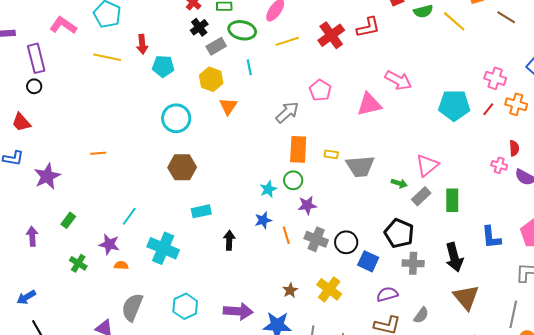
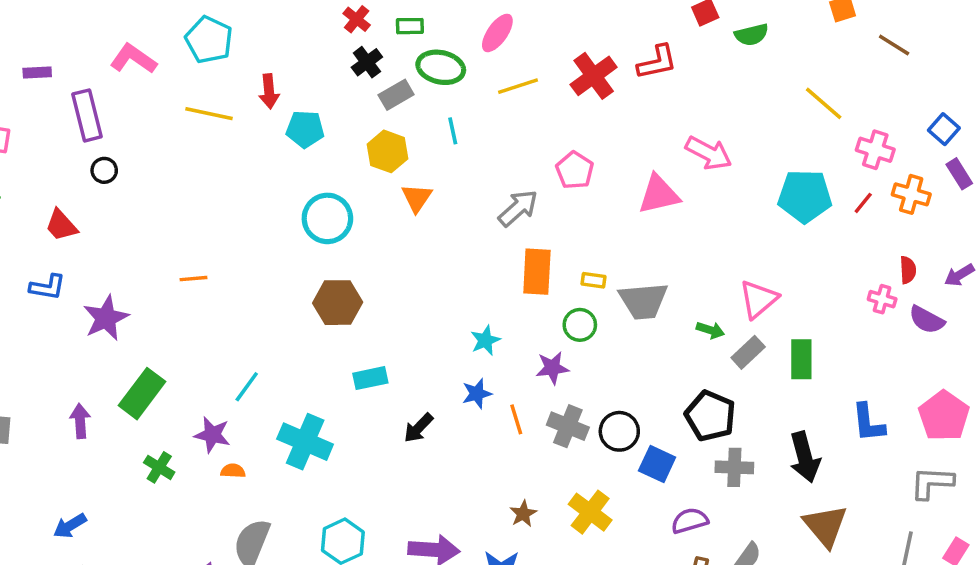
yellow line: (454, 21) -> (824, 103), moved
black circle: (34, 86) -> (104, 170), moved
green circle: (293, 180) -> (580, 325), moved
green rectangle: (68, 220) -> (142, 394), size x1.8
black arrow: (229, 240) -> (418, 428), turned -138

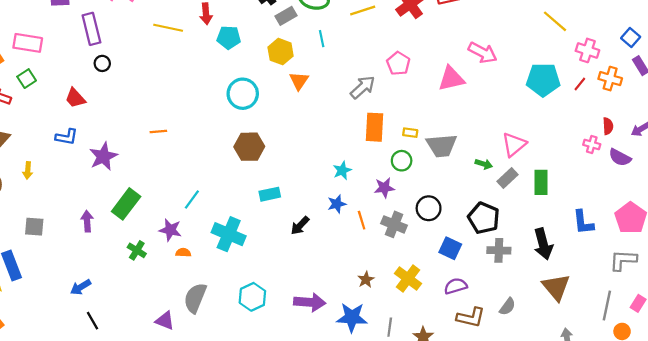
black circle: (619, 431) -> (429, 208), moved
purple semicircle: (690, 521) -> (456, 286), moved

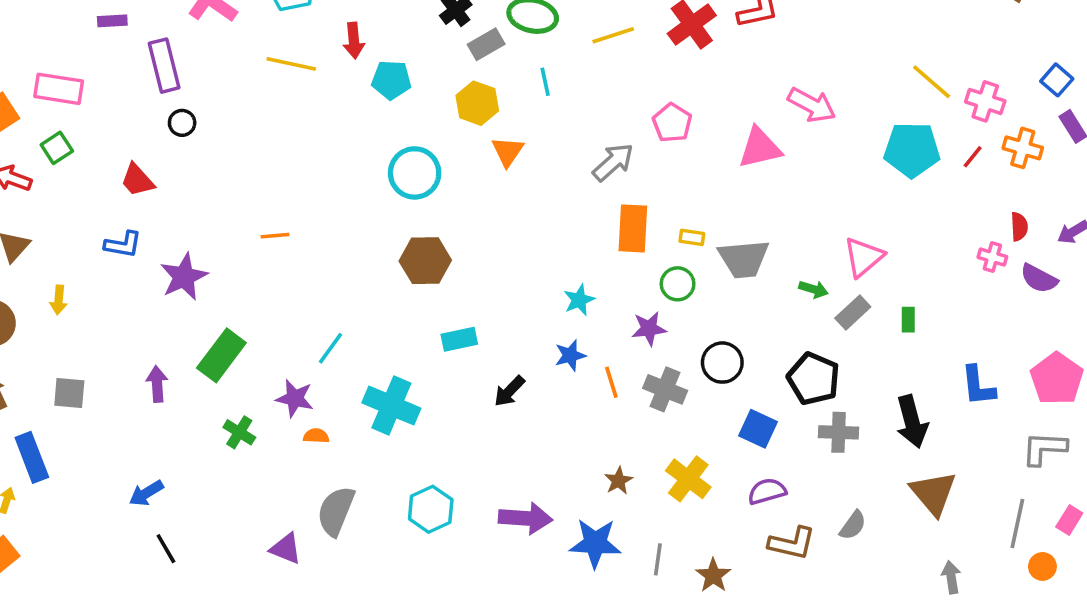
yellow line: (555, 21) -> (932, 82), moved
green rectangle: (541, 182) -> (908, 320), size x0.6

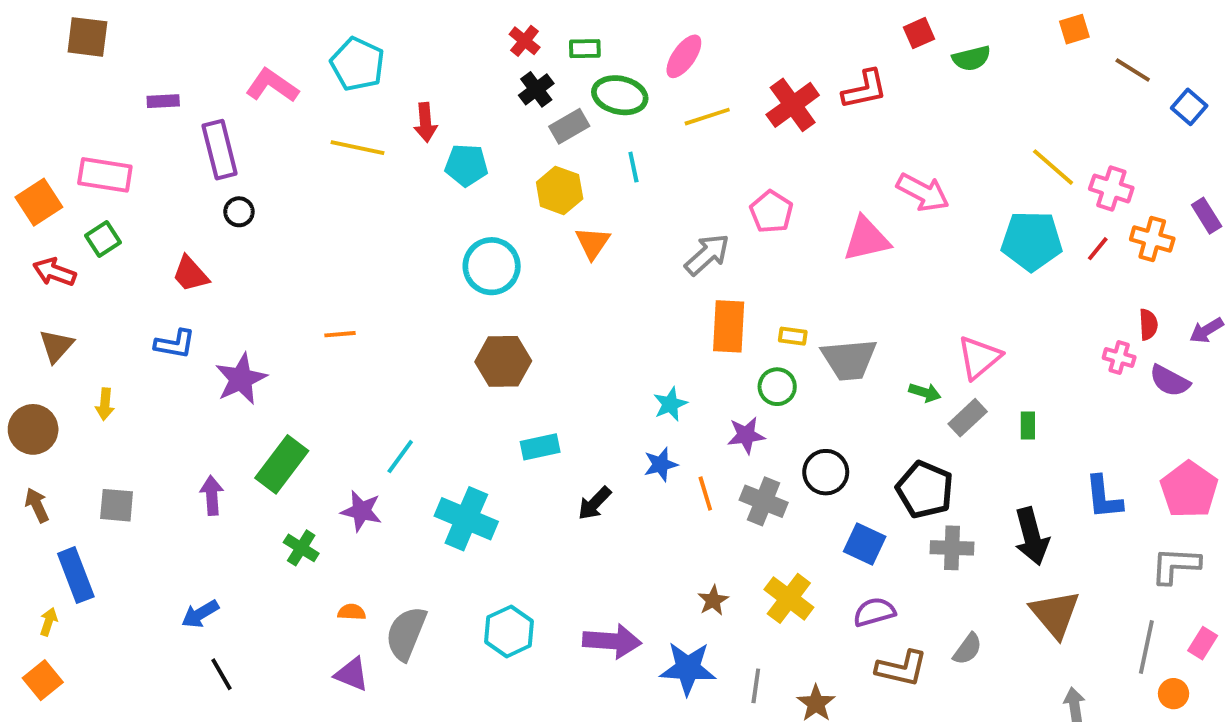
blue square: (1057, 80) -> (1189, 107), moved
orange semicircle: (316, 436) -> (352, 612), moved

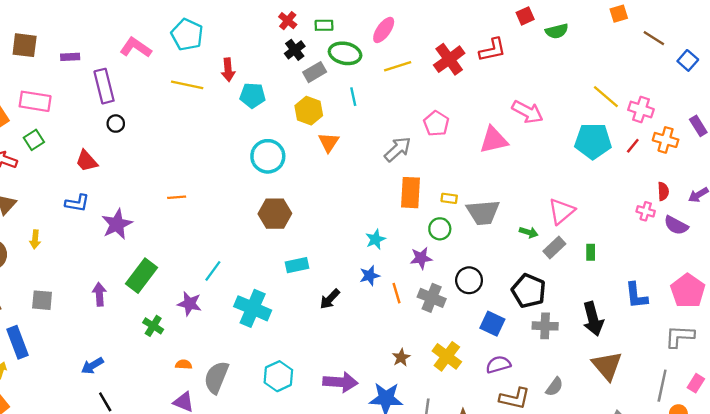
brown square: (87, 37) -> (25, 45), moved

